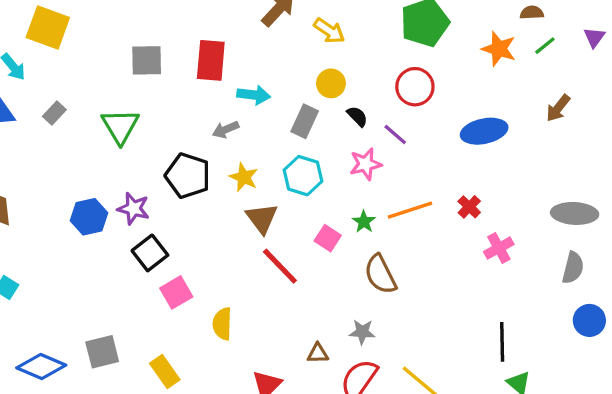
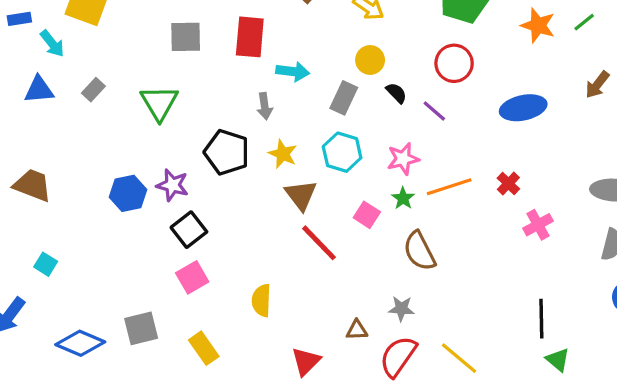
gray arrow: (226, 129) -> (265, 106), turned -75
pink star: (366, 164) -> (403, 159), moved
pink square: (176, 292) -> (192, 277), moved

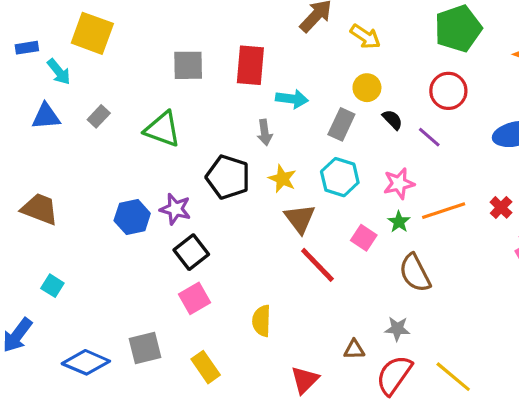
green triangle: (159, 103) -> (163, 129), turned -39

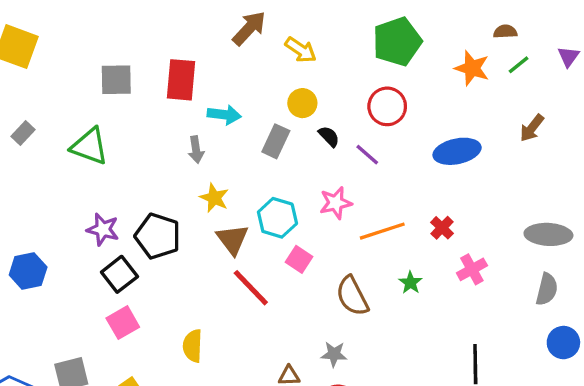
black pentagon: (228, 177) -> (158, 236), moved
cyan hexagon: (340, 177) -> (277, 218), moved
blue hexagon: (132, 217) -> (28, 271), moved
green star: (399, 222) -> (410, 283), moved

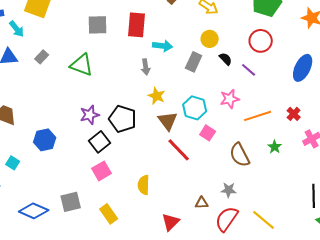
blue ellipse: (457, 151) -> (303, 68), turned -52
purple star: (103, 229) -> (90, 115), turned -30

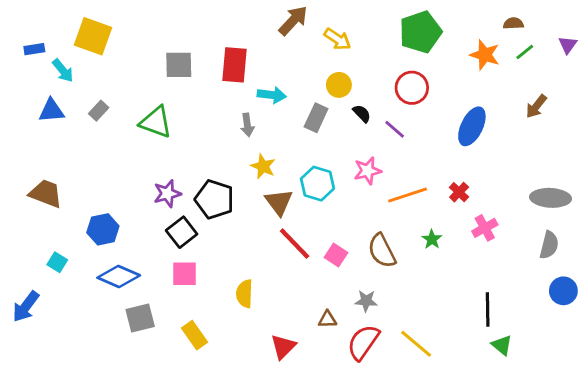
pink square: (208, 133) -> (336, 255), moved
pink square: (102, 171) -> (184, 274), turned 30
blue diamond: (34, 211) -> (119, 277), moved

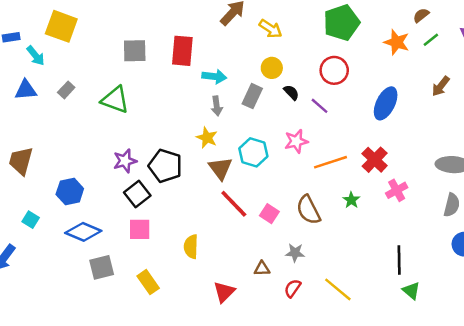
brown semicircle: (513, 23) -> (421, 15), turned -35
gray arrow: (247, 125) -> (217, 106), moved
red cross: (459, 192) -> (375, 160), size x1.5
brown trapezoid: (46, 194) -> (21, 161), turned -96
red semicircle: (363, 342) -> (293, 288), size x0.6

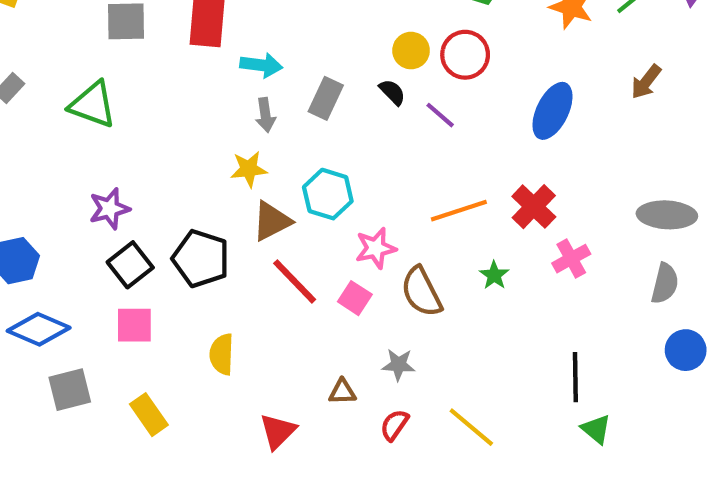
yellow circle: (272, 68) -> (411, 51), moved
yellow star: (207, 138) -> (249, 169), turned -30
pink star: (296, 141) -> (376, 248), moved
black pentagon: (165, 166) -> (201, 259), moved
brown triangle: (220, 168) -> (272, 221), turned 40

